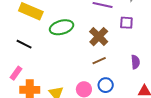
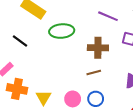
brown cross: (99, 37) -> (98, 48), turned 36

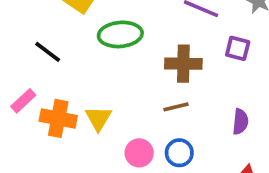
orange cross: (17, 89) -> (58, 118), moved
yellow triangle: (43, 97) -> (98, 118), moved

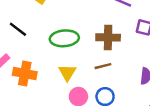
green ellipse: (120, 34) -> (64, 38), moved
yellow triangle: (98, 118) -> (67, 73), moved

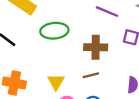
green ellipse: (64, 38) -> (54, 31), moved

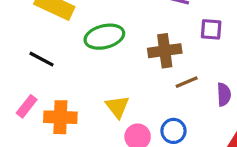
brown line: (91, 75) -> (187, 82), moved

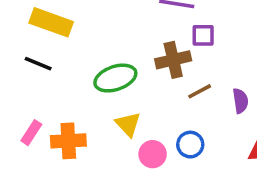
purple square: (211, 29) -> (203, 35), moved
green ellipse: (104, 37) -> (115, 78), moved
black line: (42, 59) -> (38, 64), moved

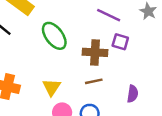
green ellipse: (115, 78) -> (54, 36), moved, turned 56
brown line: (200, 91) -> (94, 81), moved

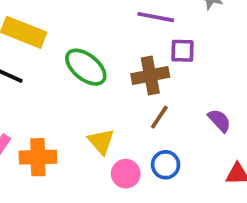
brown line: (94, 81) -> (159, 117), turned -30
purple semicircle: (133, 94) -> (219, 121), turned -36

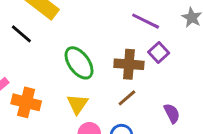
purple square: (182, 51) -> (159, 52), turned 30
green ellipse: (86, 67) -> (79, 63), moved

